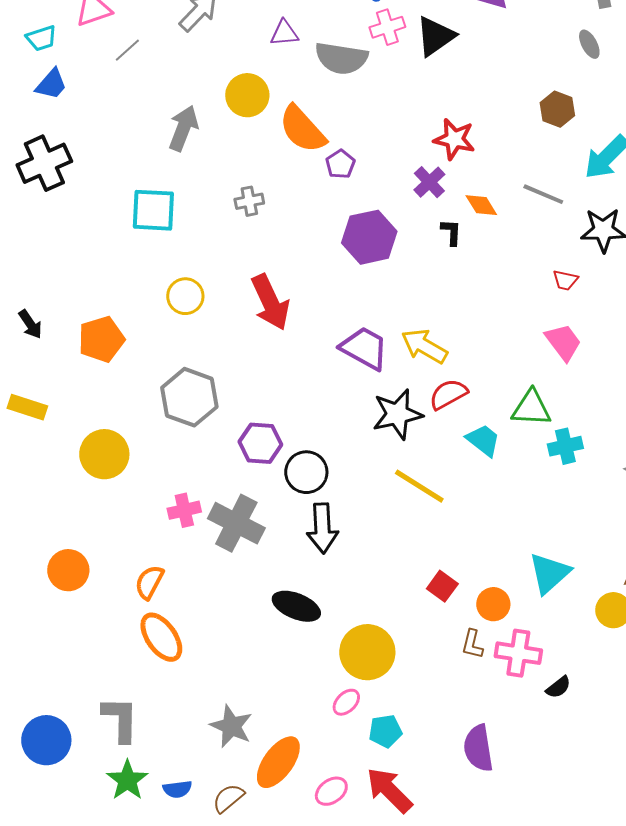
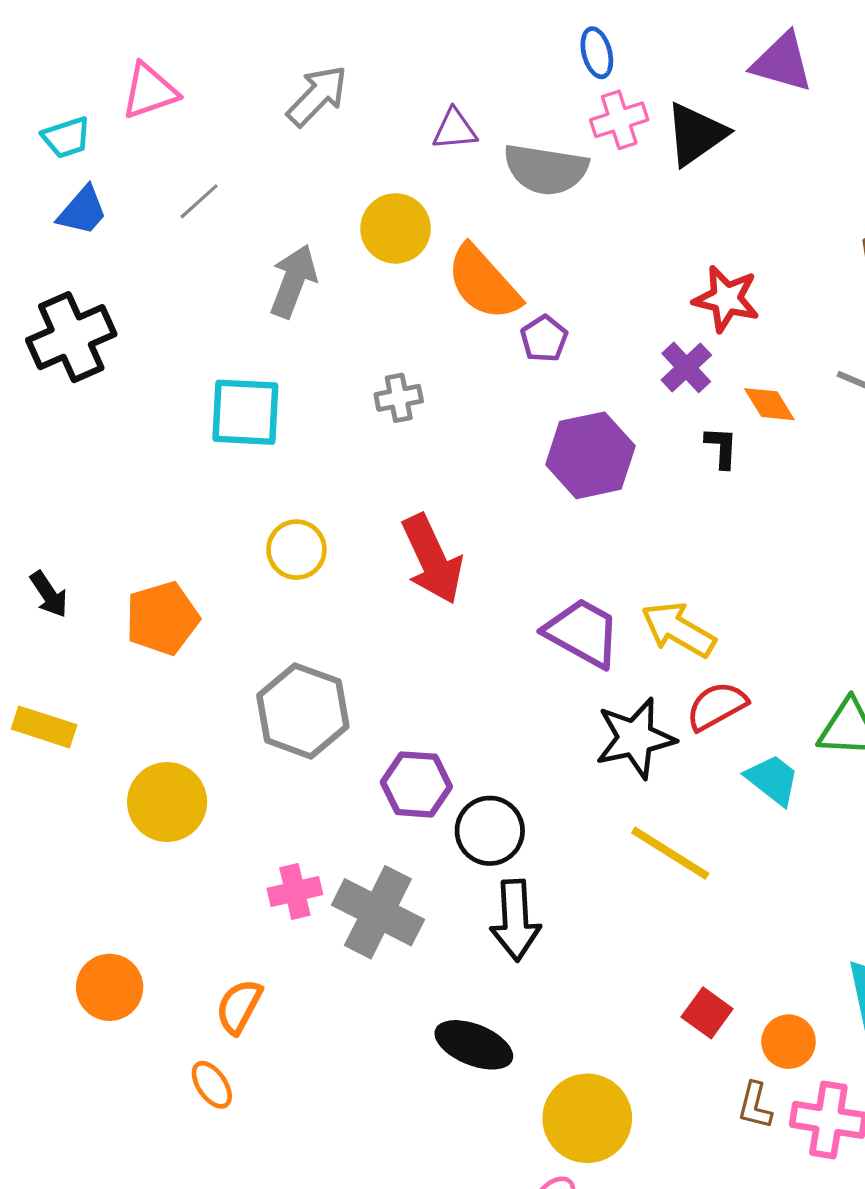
gray line: (127, 50) -> (199, 201), moved
orange ellipse: (161, 637) -> (212, 1085), moved, size x0.6

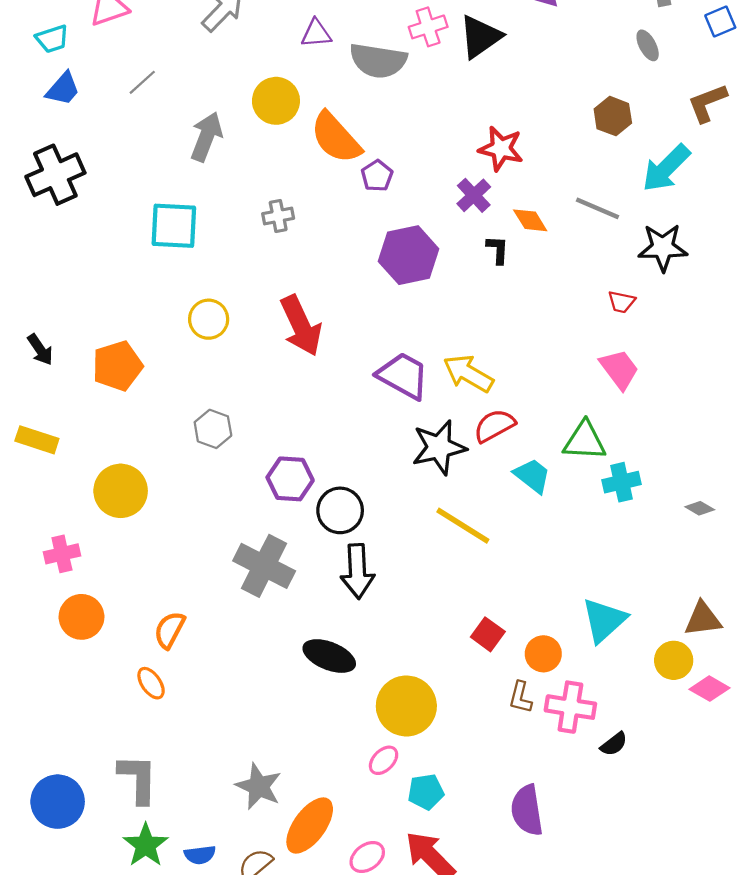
gray hexagon: (303, 711) -> (213, 429), size x0.6
pink cross: (295, 891) -> (62, 554), moved

